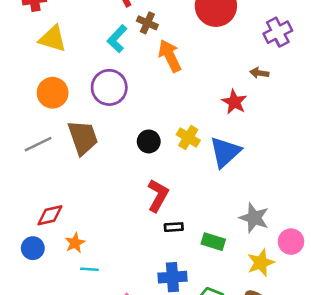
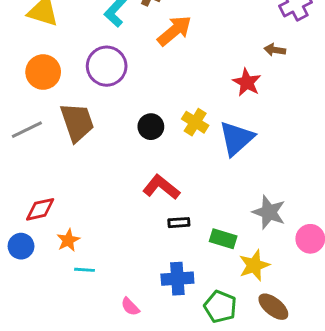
orange arrow: (170, 56) -> (174, 31), turned 76
red L-shape: (158, 195) -> (161, 187), turned -80
yellow star: (261, 263) -> (254, 265), moved

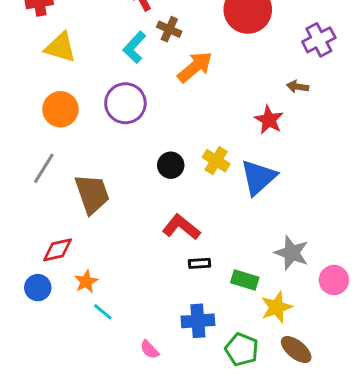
brown trapezoid: (77, 122) -> (92, 194), moved
gray line: (27, 130) -> (44, 168), turned -32
cyan line: (84, 270) -> (103, 312), turned 36

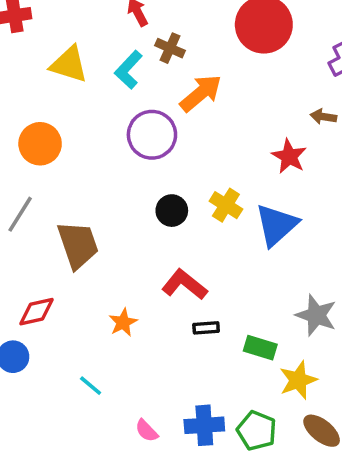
yellow triangle: (60, 47) -> (69, 64), moved
purple circle: (125, 103) -> (152, 135), moved
orange star: (86, 282) -> (123, 322), moved
blue cross: (198, 321) -> (204, 425), moved

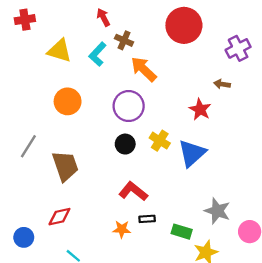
orange arrow: (201, 93) -> (144, 69), turned -96
purple circle: (152, 135) -> (129, 106), moved
orange circle: (40, 144) -> (68, 101), moved
red diamond: (36, 312) -> (59, 217), moved
orange star: (123, 322) -> (122, 229), moved, turned 30

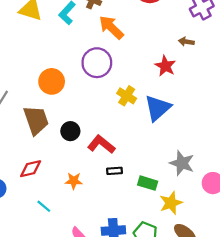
orange circle: (68, 101) -> (52, 81), moved
black circle: (125, 144) -> (70, 131), moved
orange star: (122, 229) -> (74, 181), moved

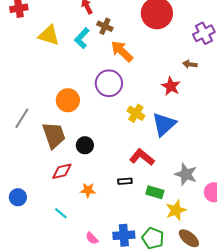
red L-shape: (101, 144) -> (142, 157), moved
red diamond: (31, 169) -> (62, 171), moved

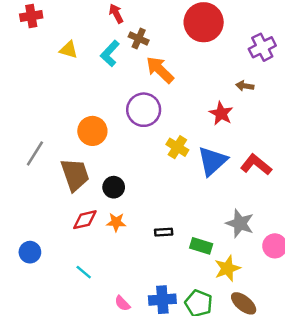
yellow triangle: (49, 35) -> (69, 50), size x0.7
red L-shape: (142, 157) -> (256, 165), moved
orange star: (88, 190) -> (116, 222), moved

